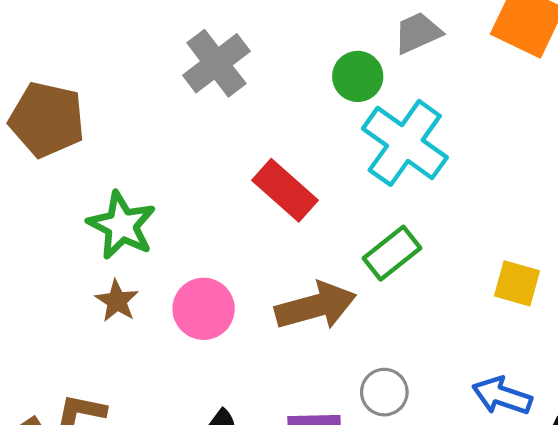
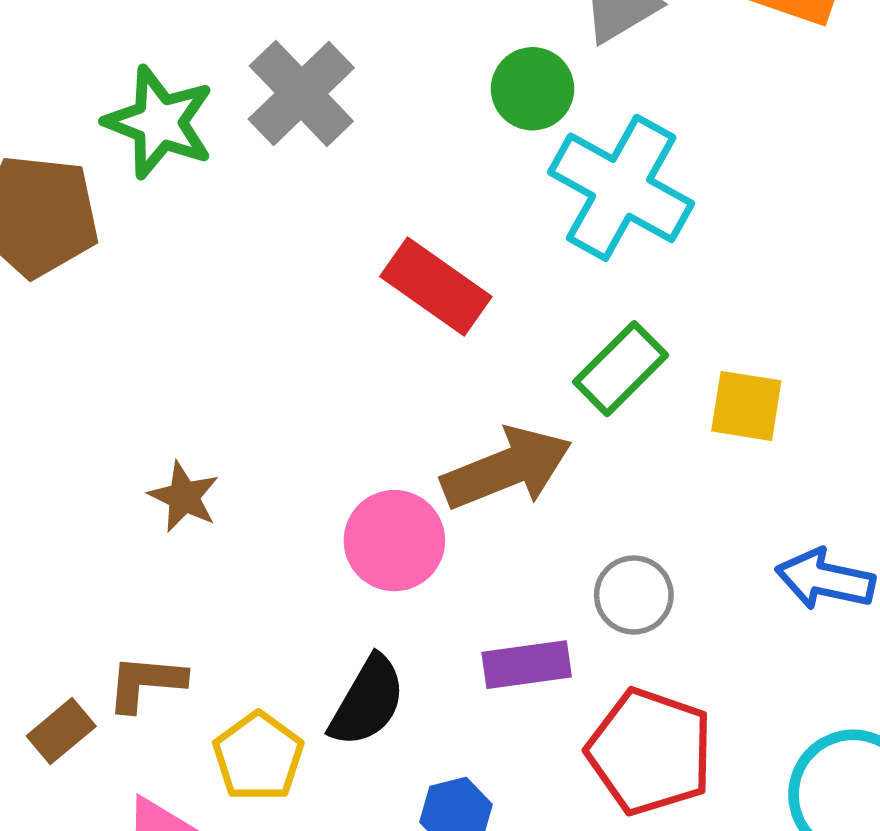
green star: (122, 225) -> (159, 122), moved
yellow square: (517, 283) -> (746, 406), moved
pink circle: (204, 309) -> (394, 541), moved

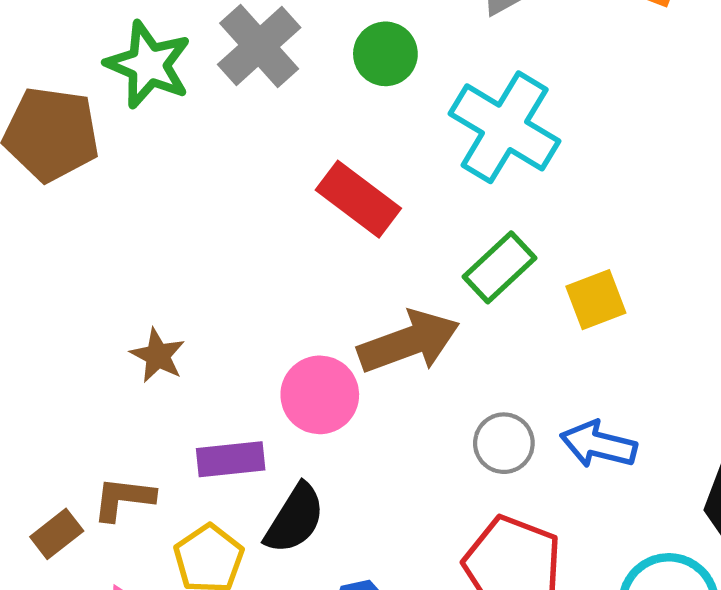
green circle: (533, 89) -> (385, 54), moved
yellow square: (746, 406) -> (596, 300), turned -32
blue arrow: (825, 579) -> (598, 445), moved
purple rectangle: (527, 665) -> (231, 459), moved

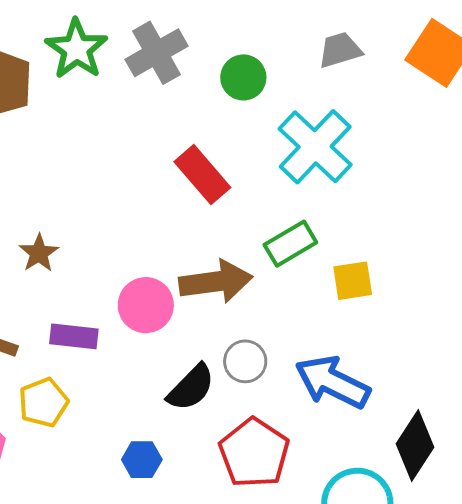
gray circle: (504, 443) -> (245, 361), moved
blue arrow: (598, 445) -> (332, 382), size x1.4
black semicircle: (295, 519) -> (191, 388), moved

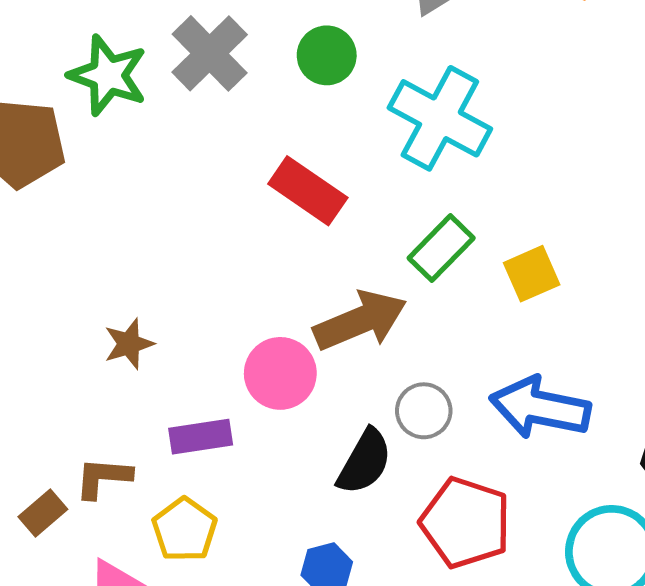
brown star: (39, 253) -> (129, 344), turned 30

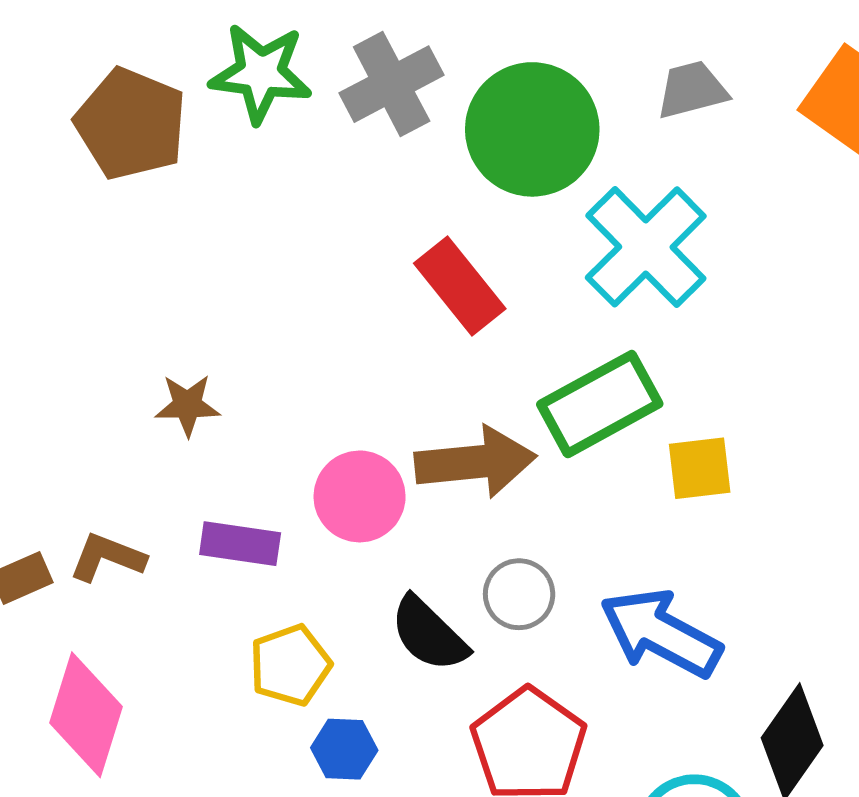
green circle: (327, 55) -> (532, 129), size x1.8
green star: (108, 75) -> (261, 73), turned -30
green rectangle: (441, 248) -> (600, 404), size x1.4
black semicircle: (365, 462) -> (429, 634), turned 88
yellow pentagon: (185, 530) -> (290, 665), moved

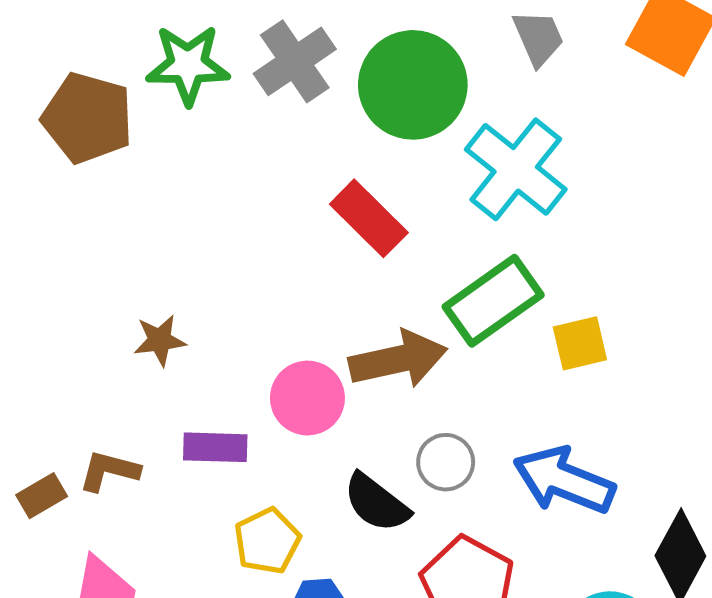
gray trapezoid: (692, 90) -> (538, 38), turned 88

